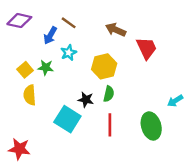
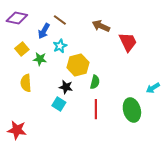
yellow hexagon: (104, 66) -> (78, 65), moved
yellow square: (25, 70) -> (22, 49), moved
black star: (86, 100) -> (66, 87), moved
cyan square: (67, 119) -> (59, 104), size x0.6

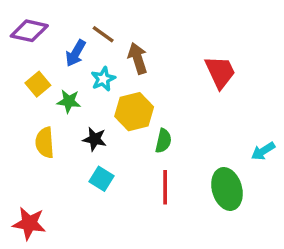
brown arrow: (101, 26) -> (138, 58), moved, turned 48
black star: (66, 87) -> (95, 139), moved

